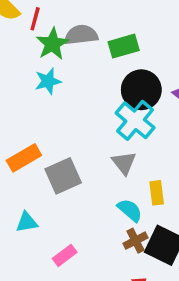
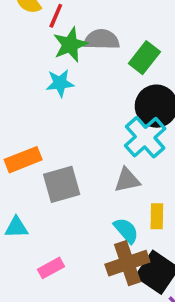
green rectangle: (124, 46) -> (144, 58), turned -44
gray triangle: (124, 163) -> (127, 180), turned 48
brown cross: (135, 241) -> (127, 263), size x1.6

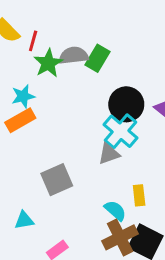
green rectangle: (144, 58) -> (98, 58), moved
cyan star: (60, 83) -> (23, 96), moved
orange rectangle: (23, 160) -> (20, 120), moved
gray triangle: (127, 180) -> (109, 154), moved

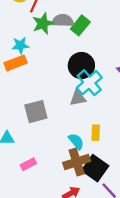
black circle: (126, 104) -> (81, 66), moved

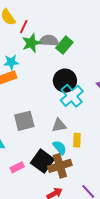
gray triangle: (78, 98) -> (59, 125), moved
black square: (95, 168) -> (42, 161), moved

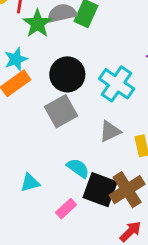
black circle: (65, 81) -> (67, 74), moved
gray square: (24, 121) -> (61, 111), moved
cyan semicircle: (60, 148) -> (78, 168), moved

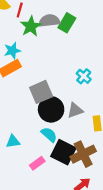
black circle: (67, 74) -> (51, 109), moved
cyan cross: (117, 84) -> (84, 76), size x0.6

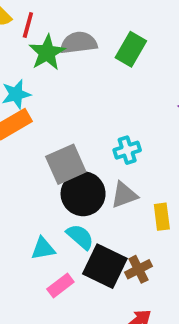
green rectangle: (67, 23) -> (131, 49), moved
cyan cross: (84, 76) -> (127, 150), moved, turned 32
cyan triangle: (13, 141) -> (43, 249), moved
brown cross: (83, 154) -> (139, 269), size x0.6

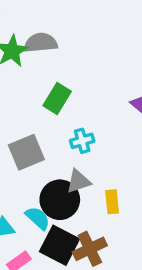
green rectangle: (131, 49) -> (57, 98), moved
black circle: (83, 194) -> (60, 200), moved
brown cross: (139, 269) -> (90, 249), size x1.4

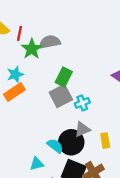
gray square: (26, 152) -> (61, 96), moved
cyan semicircle: (38, 218) -> (55, 146), moved

